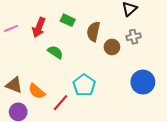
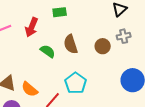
green rectangle: (68, 20) -> (60, 12), moved, turned -32
brown semicircle: (93, 32) -> (71, 44), moved, turned -30

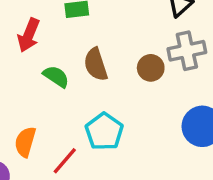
gray cross: (124, 36) -> (187, 51), size x1.5
orange semicircle: (30, 89) -> (25, 142), turned 66

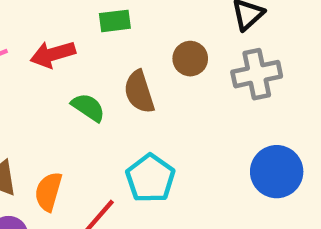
red arrow: (29, 35) -> (53, 54), turned 52
brown circle: (151, 68) -> (190, 59), moved

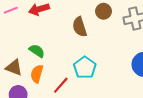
green semicircle: (88, 107) -> (37, 51), moved

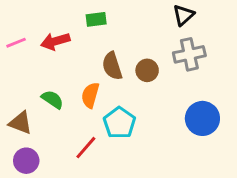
brown circle: (104, 11) -> (147, 70), moved
orange semicircle: (37, 74) -> (90, 95), moved

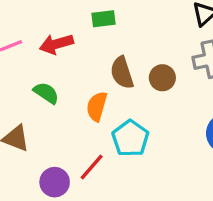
green semicircle: (52, 100) -> (46, 93), moved
purple circle: (26, 161) -> (55, 182), moved

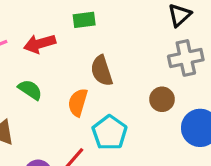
brown circle: (162, 78) -> (162, 99), moved

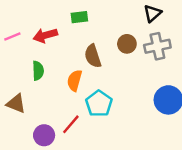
green semicircle: (30, 90) -> (38, 71), turned 54
brown circle: (162, 99) -> (127, 44), moved

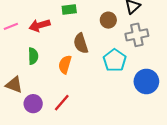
brown circle: (127, 44) -> (108, 20), moved
cyan pentagon: (99, 104) -> (115, 60), moved
purple circle: (44, 135) -> (33, 104), moved

